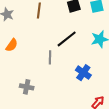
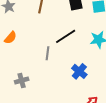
gray cross: (27, 87) -> (22, 80), turned -32

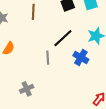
blue cross: (79, 71) -> (81, 58), moved

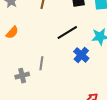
gray line: (48, 58) -> (41, 63), moved

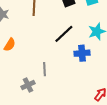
blue cross: (81, 55) -> (82, 53), turned -35

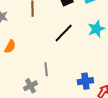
blue cross: (82, 53) -> (85, 81), moved

